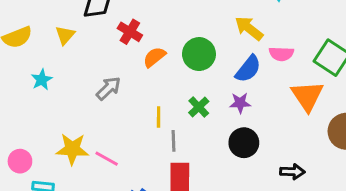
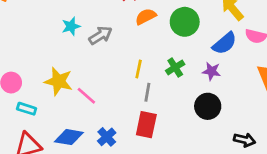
cyan star: (42, 80) -> (71, 26), moved

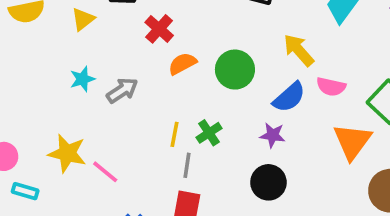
green cross: (175, 67) -> (209, 133), moved

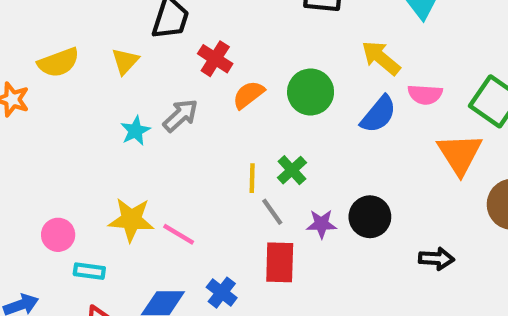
gray arrow: (122, 90) -> (180, 116), moved
purple star: (273, 135) -> (321, 224), moved
gray line: (187, 165) -> (272, 212), turned -35

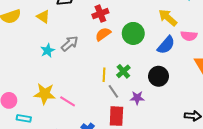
red cross: (215, 59) -> (100, 14), moved, turned 35
yellow triangle: (125, 61) -> (43, 17), turned -40
black circle: (370, 217) -> (159, 76), moved

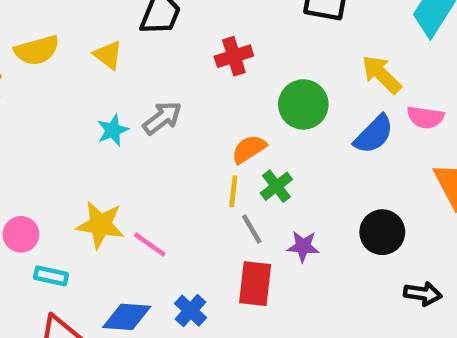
orange semicircle: (103, 34) -> (249, 149), moved
black circle: (159, 76) -> (382, 232), moved

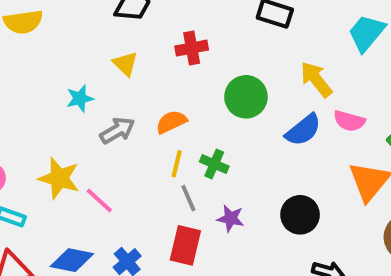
yellow triangle: (108, 55) -> (125, 64), moved
gray arrow: (162, 118) -> (117, 130), moved
orange semicircle: (249, 149) -> (171, 122), moved
green cross: (276, 186) -> (214, 164), turned -36

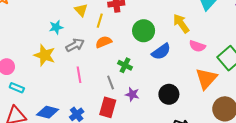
blue semicircle: (303, 130) -> (161, 52), moved
yellow line: (177, 164) -> (100, 21), moved
yellow star: (59, 178) -> (45, 55), moved
pink line: (99, 201) -> (79, 75), moved, turned 35

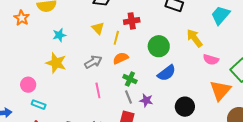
cyan star: (56, 27) -> (59, 35), moved
blue semicircle: (161, 52) -> (167, 73), moved
yellow star: (45, 55) -> (56, 63), moved
green cross: (125, 65) -> (130, 79), moved
purple star: (132, 94) -> (146, 100), moved

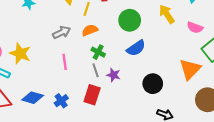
pink semicircle: (211, 60) -> (195, 27), moved
yellow star: (56, 63) -> (20, 53), moved

